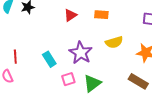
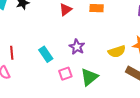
yellow semicircle: (114, 42) -> (117, 51), moved
purple star: (81, 53) -> (77, 47), size x0.7

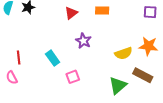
purple star: (77, 47) -> (83, 41), moved
green triangle: (89, 77) -> (118, 85), moved

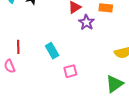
purple star: (83, 41) -> (86, 22), moved

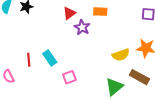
red line: (18, 47) -> (29, 60), moved

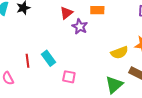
pink square: (69, 77) -> (69, 77), turned 32

